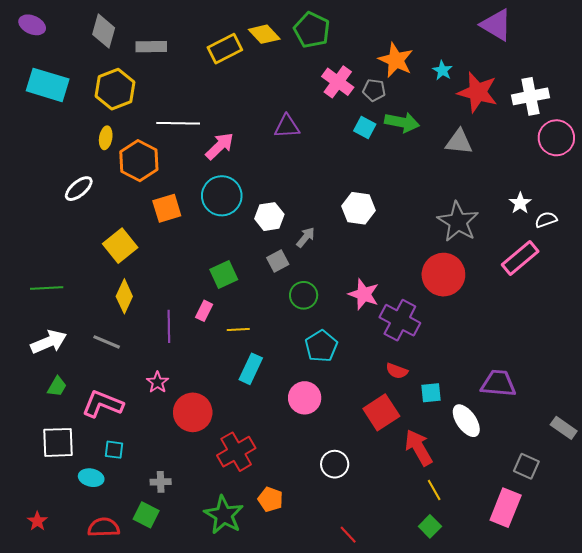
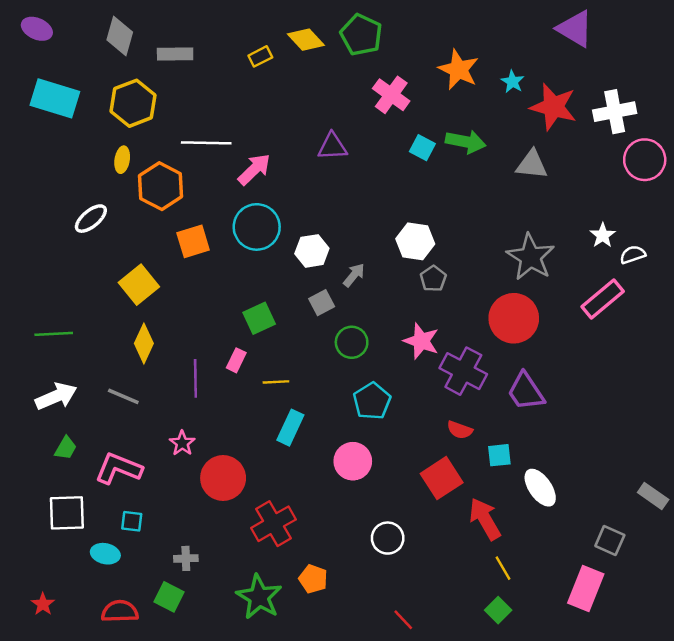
yellow rectangle: (225, 49) -> (260, 56), size x0.6
gray pentagon: (374, 90) -> (433, 279), moved, turned 30
purple trapezoid: (498, 383) -> (526, 392), moved, turned -129

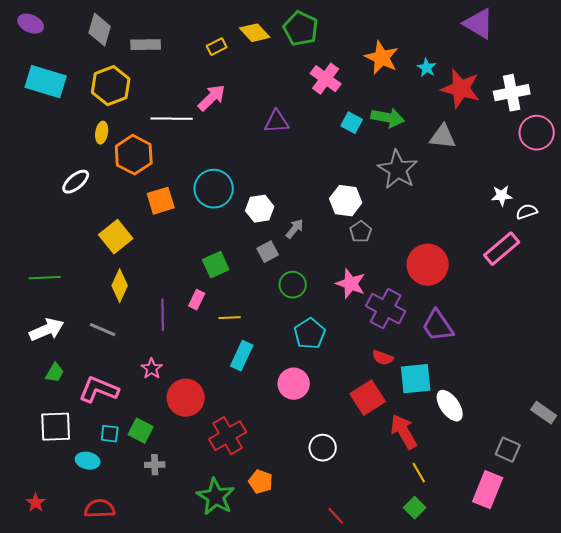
pink arrow: (254, 169) -> (212, 98), moved
white star: (603, 235) -> (502, 196), turned 30
gray star: (531, 257) -> (398, 170), moved
cyan square: (499, 455) -> (416, 379), size x1.6
green square: (169, 597) -> (141, 431), moved

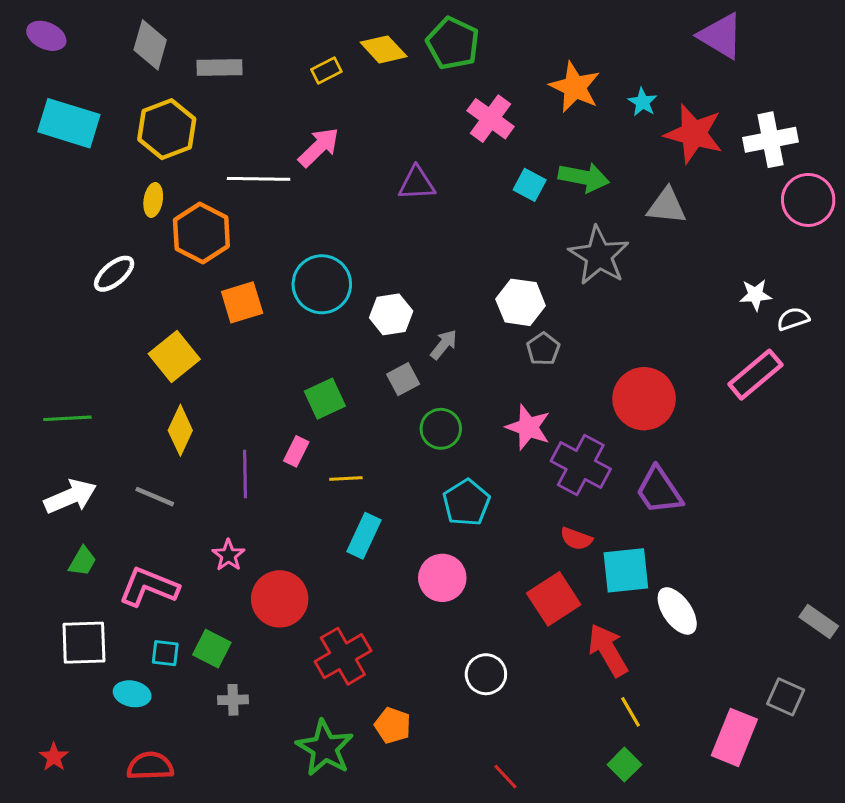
gray square: (508, 450) -> (786, 697), moved

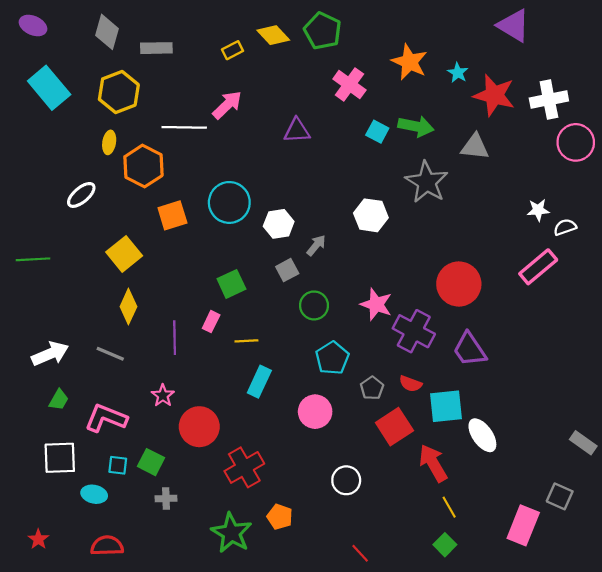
cyan rectangle: (69, 123) -> (49, 88), turned 33
gray pentagon: (543, 349) -> (372, 388), moved
green line: (67, 418) -> (33, 259), moved

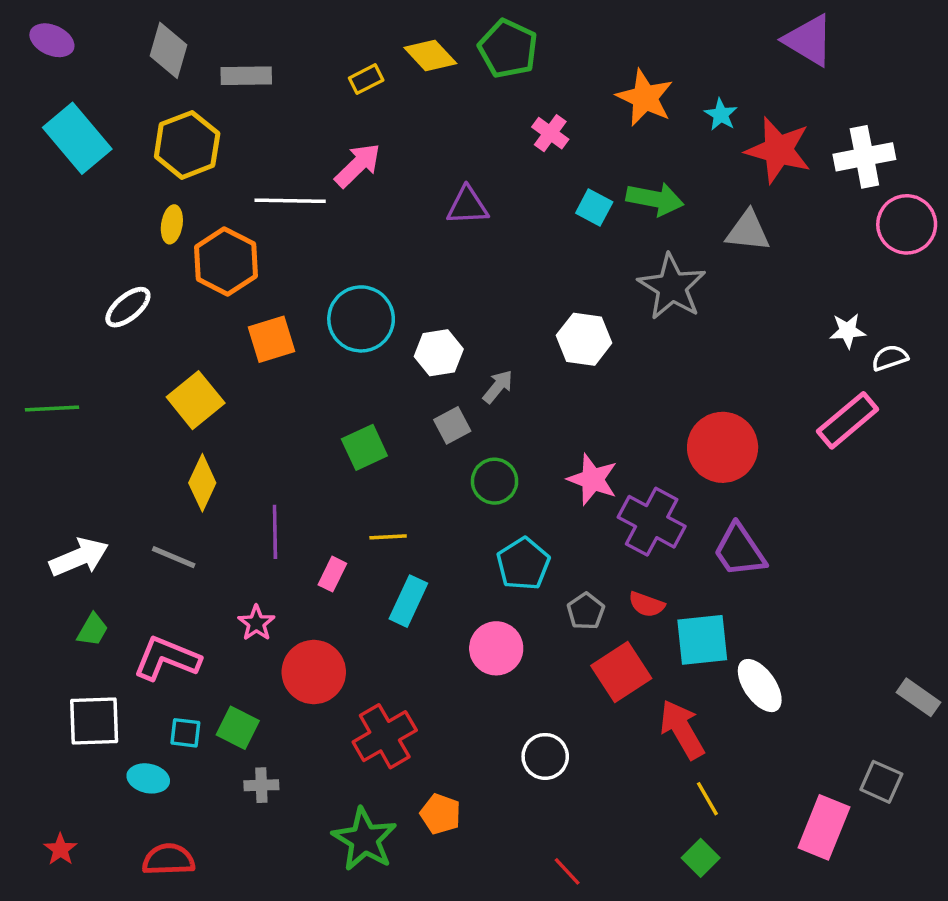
pink cross: (349, 84) -> (550, 133), size x0.7
pink rectangle: (211, 322) -> (332, 574), moved

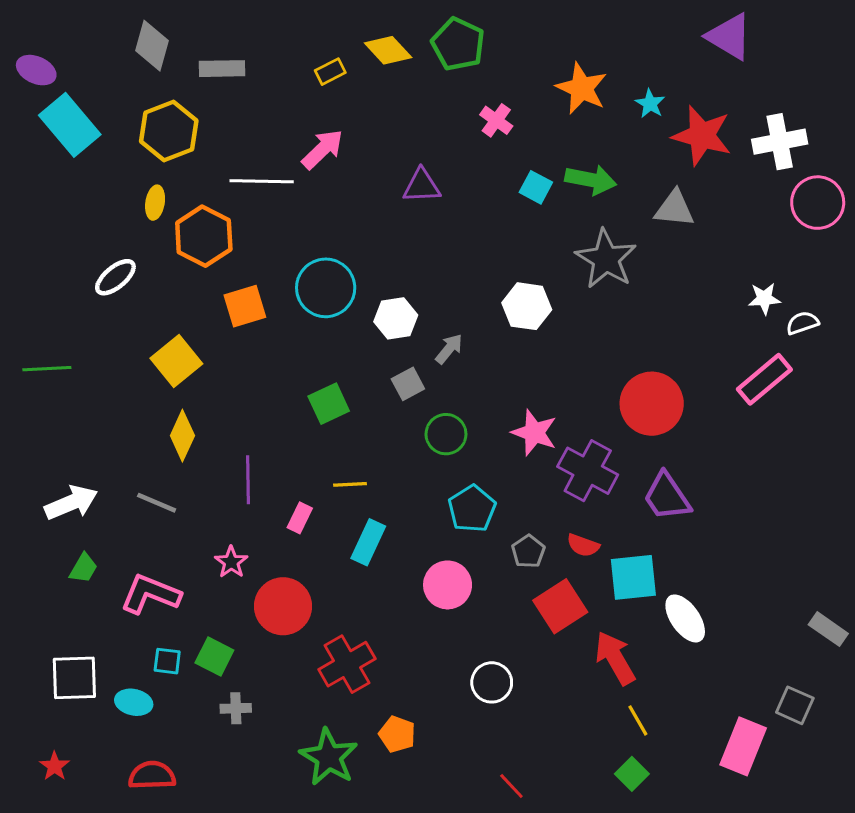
purple ellipse: (52, 40) -> (36, 70), moved
white square: (94, 721) -> (74, 678), moved

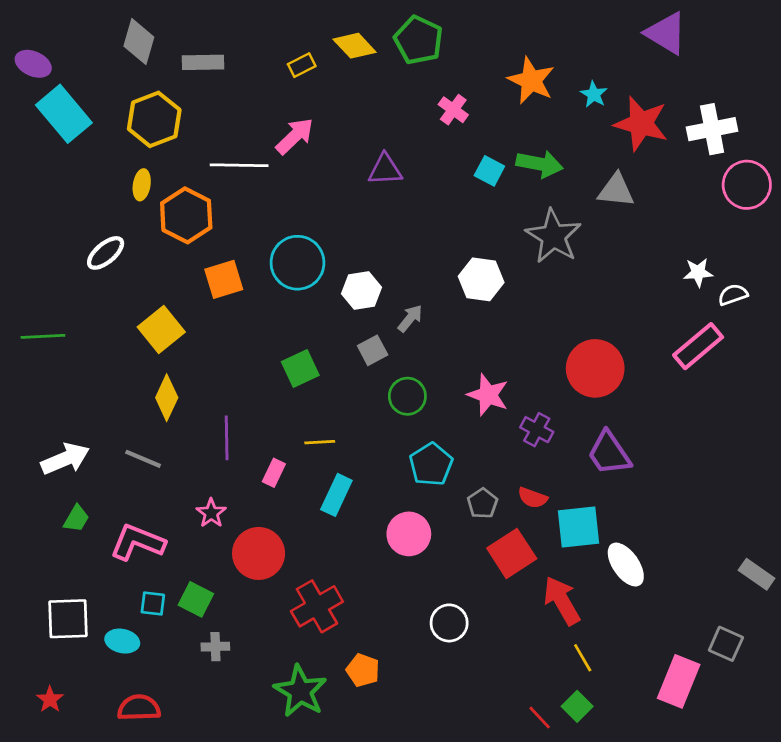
purple cross: (588, 471) -> (537, 430), size x0.6
red line: (511, 786) -> (540, 718), moved

